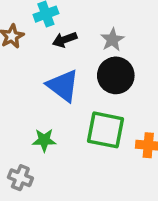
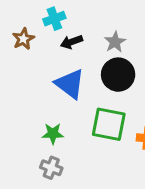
gray cross: (20, 178) -> (51, 168), moved

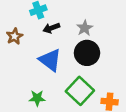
brown star: (23, 39) -> (15, 36), moved
green square: (109, 124) -> (80, 91), turned 32

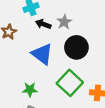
black arrow: (51, 28) -> (43, 24), turned 40
gray star: (85, 28) -> (64, 22), moved

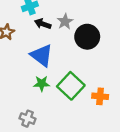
black circle: (76, 47) -> (87, 37), moved
green star: (30, 90) -> (42, 83), moved

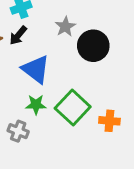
black arrow: (43, 24) -> (18, 35), moved, turned -70
gray cross: (28, 119) -> (18, 131), moved

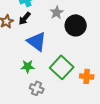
green star: (36, 105) -> (28, 66), moved
gray cross: (18, 131) -> (37, 88), moved

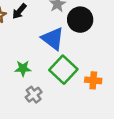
blue triangle: (37, 41) -> (53, 39), moved
gray cross: (37, 88) -> (34, 95), turned 32

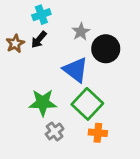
green star: (23, 68) -> (43, 103), size x1.5
orange cross: (93, 80) -> (98, 133), moved

